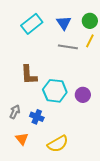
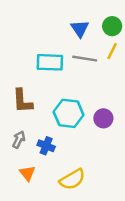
cyan rectangle: (32, 24) -> (50, 62), moved, turned 40
brown L-shape: (29, 75) -> (22, 101), moved

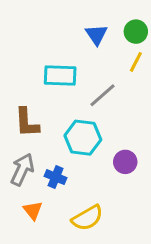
gray line: (85, 59) -> (103, 95), moved, turned -50
purple circle: (103, 118) -> (125, 162), moved
gray arrow: (19, 140) -> (22, 169), size x1.5

